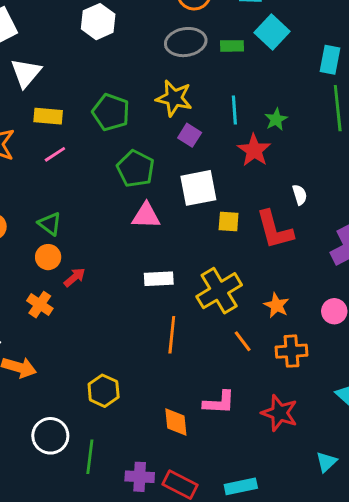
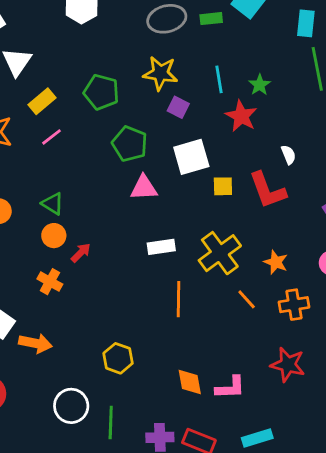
yellow rectangle: (48, 116) -> (42, 101), turned -40
pink L-shape: (219, 403) -> (230, 388), moved

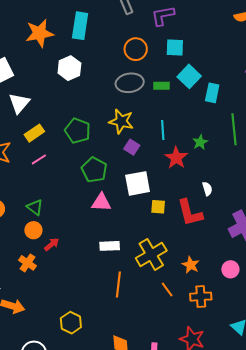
cyan rectangle: (306, 23) -> (212, 93), moved
green star: (260, 85) -> (200, 142), moved

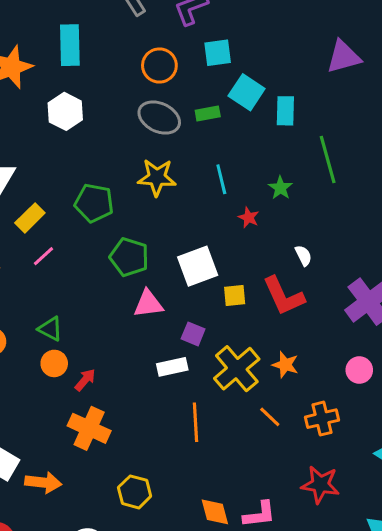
gray ellipse: (130, 83) -> (159, 118), turned 44
purple square: (132, 147) -> (193, 334), moved
red star: (176, 158) -> (249, 217), size x0.6
orange cross: (27, 263) -> (89, 428), moved, size x1.5
orange star: (191, 265) -> (285, 365), moved

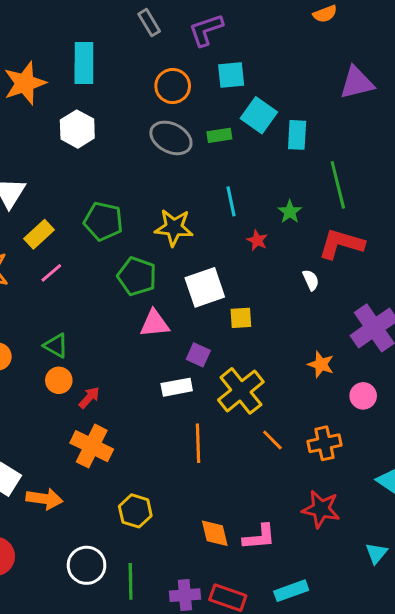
yellow star: (157, 177) -> (174, 228), moved
red L-shape: (284, 296) -> (341, 244), moved, turned 129
orange star: (285, 365) -> (321, 364), moved

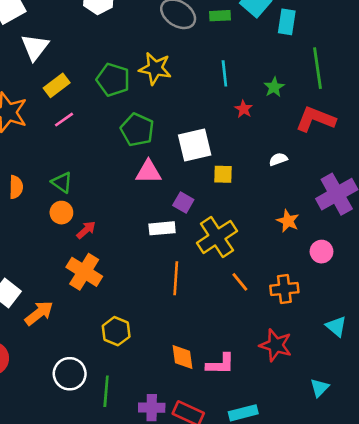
yellow star: (174, 228) -> (155, 68), moved
white semicircle: (311, 280) -> (278, 159), moved, turned -90
orange arrow: (44, 499) -> (39, 313), turned -52

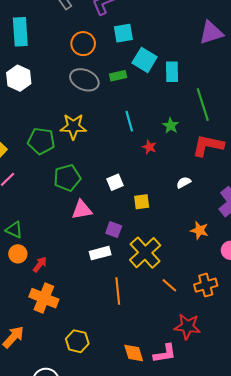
green pentagon: (137, 130) -> (67, 178), turned -30
white square: (195, 145) -> (115, 182), size x0.6
red star: (276, 345) -> (187, 326), moved

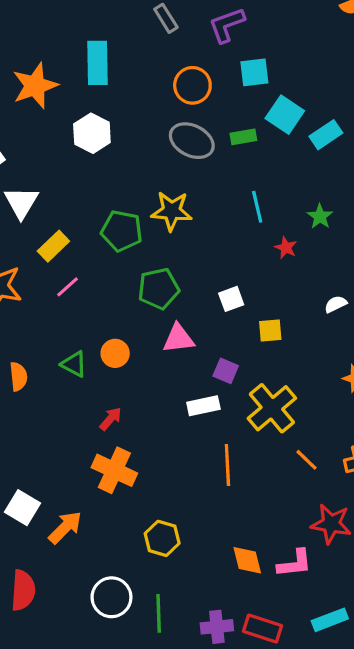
cyan rectangle: (172, 72) -> (326, 135), turned 54
orange circle: (18, 254) -> (115, 353), moved

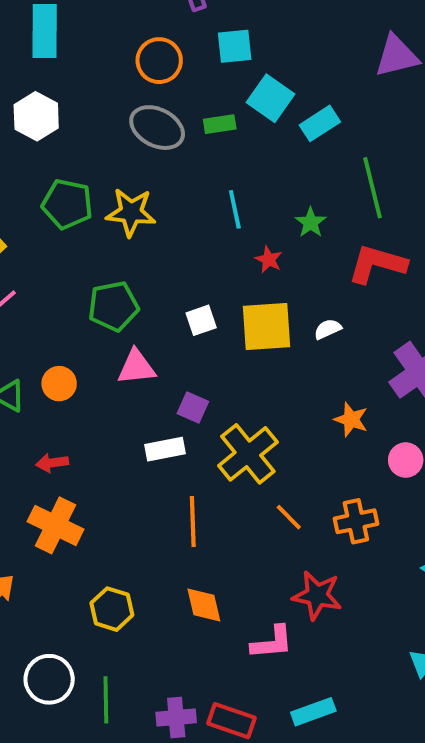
green pentagon: (122, 231) -> (67, 204), moved
yellow square: (270, 331) -> (266, 327), moved, size x1.8
red arrow: (111, 419) -> (52, 463), turned -140
orange diamond: (247, 560) -> (204, 605), moved

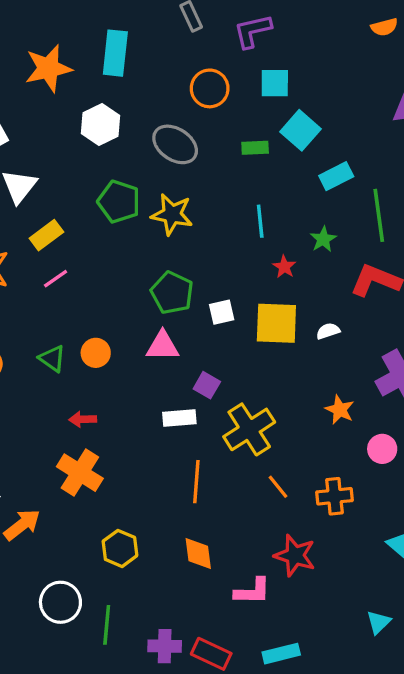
cyan rectangle: (320, 123) -> (336, 176), moved
gray ellipse: (157, 128) -> (175, 144), moved
green pentagon: (113, 306) -> (172, 293), moved, turned 30

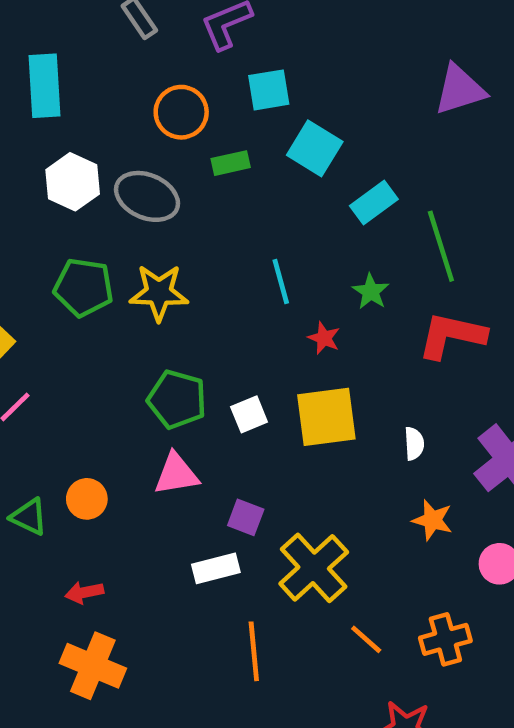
white hexagon: (100, 124) -> (73, 182), moved
green rectangle: (255, 148) -> (231, 163), moved
white semicircle: (328, 331) -> (414, 444), moved, turned 115

